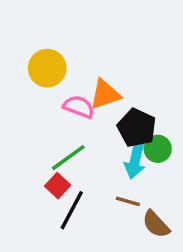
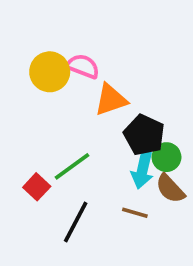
pink semicircle: (79, 107) -> (83, 66), moved
red square: (58, 186) -> (37, 187), moved
brown semicircle: (156, 224) -> (170, 189), moved

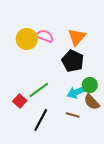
orange triangle: (111, 100) -> (77, 37), moved, turned -30
black pentagon: (144, 135) -> (73, 61), moved
cyan arrow: (142, 170) -> (77, 92), turned 54

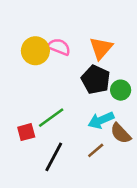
green circle: (90, 85) -> (121, 90), moved
red square: (20, 101) -> (26, 132), turned 32
brown line: (73, 115) -> (96, 150), turned -56

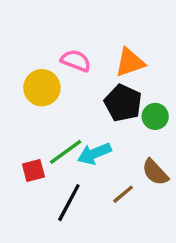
orange triangle: (101, 48) -> (130, 62), turned 30
yellow circle: (35, 51) -> (42, 88), moved
cyan arrow: (101, 120) -> (94, 154), moved

